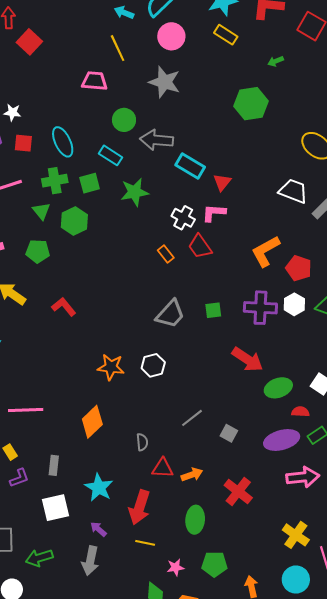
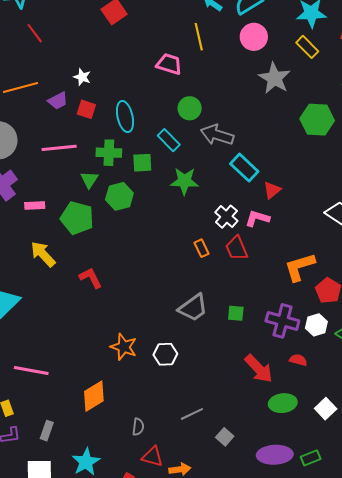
gray star: (165, 82) -> (274, 78), moved
green pentagon: (38, 251) -> (77, 218), size x1.4
red semicircle: (300, 412) -> (298, 360), moved

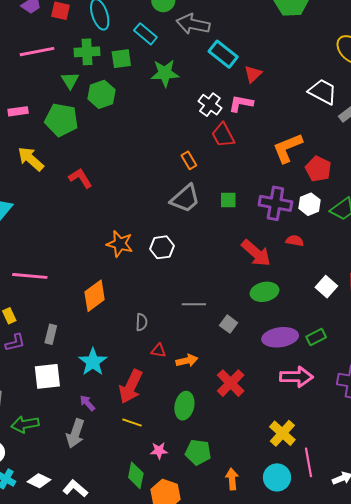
orange rectangle: (202, 248) -> (189, 160), moved
green ellipse: (283, 403) -> (265, 292), moved
gray line: (192, 414) -> (194, 304), turned 30
red triangle: (152, 457) -> (158, 351), size x0.7

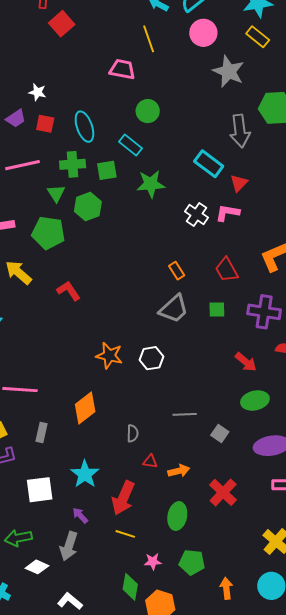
gray arrow: (193, 24) -> (240, 131), moved, turned -108
red trapezoid: (223, 135) -> (227, 270), moved
red arrow: (256, 253) -> (246, 362), size x0.7
gray rectangle: (51, 334) -> (41, 432), moved
white diamond: (39, 481) -> (37, 567), moved

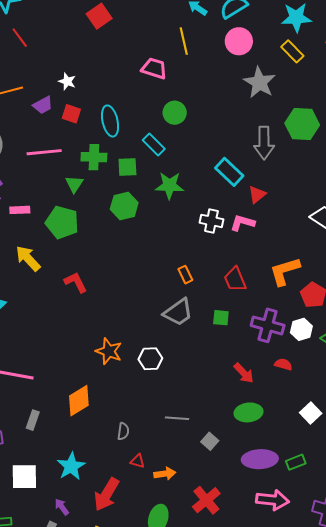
green hexagon: (88, 207) -> (124, 206), moved
white cross: (197, 214) -> (211, 221), turned -30

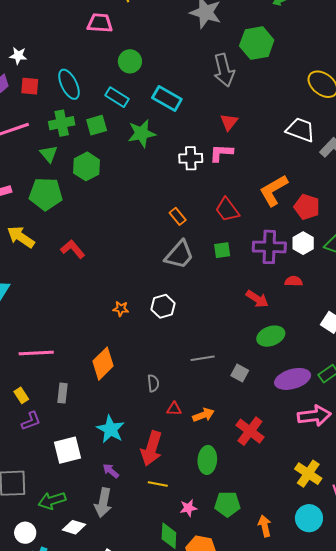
cyan rectangle: (229, 172) -> (167, 98), moved
green hexagon: (124, 206) -> (87, 166), moved
orange star: (109, 351) -> (121, 309), size x0.6

